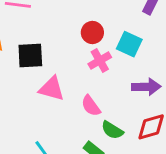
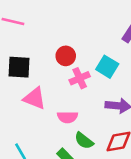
red circle: (92, 32) -> (66, 56), moved
pink semicircle: (91, 106) -> (67, 117), turned -60

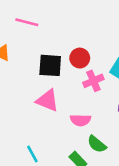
black square: (19, 67) -> (50, 65), moved

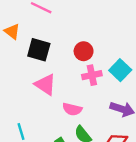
black square: (50, 65) -> (39, 50), moved

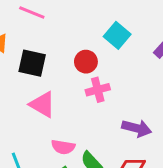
cyan square: (120, 70) -> (117, 35), moved
pink semicircle: (72, 109) -> (63, 147), moved

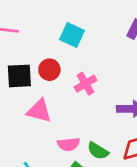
cyan square: (117, 35) -> (72, 35), moved
red circle: (86, 62) -> (49, 70), moved

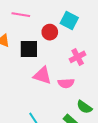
red circle: (49, 70) -> (50, 32), moved
pink semicircle: (69, 144) -> (66, 83), moved

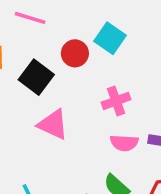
black square: (29, 49) -> (36, 77), turned 30
pink semicircle: (66, 83) -> (124, 143), moved

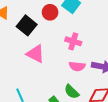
pink cross: (116, 101) -> (73, 41), turned 35

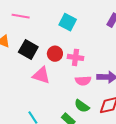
red circle: (50, 12) -> (55, 54), moved

